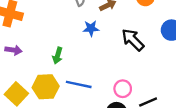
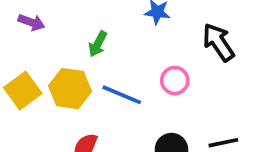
pink circle: (123, 89) -> (175, 81), moved

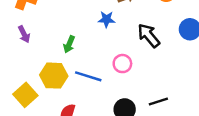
purple arrow: (32, 22) -> (24, 34), turned 49
yellow square: (23, 91) -> (25, 95), moved

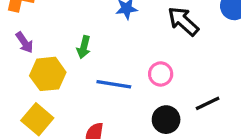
pink circle: (122, 64) -> (161, 74), moved
yellow hexagon: (54, 76) -> (48, 74), moved

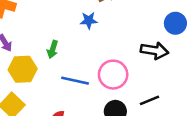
black arrow: (183, 21) -> (154, 51), moved, turned 144
pink circle: (161, 74) -> (113, 75), size x1.5

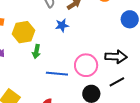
black arrow: (154, 51) -> (116, 57), moved
yellow hexagon: (23, 69) -> (23, 32), moved

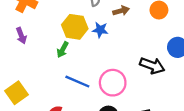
yellow hexagon: (23, 32) -> (75, 27), moved
black arrow: (116, 57) -> (152, 66), moved

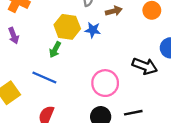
blue line: (77, 82) -> (44, 78), moved

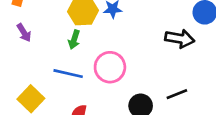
pink circle: (105, 83) -> (110, 67), moved

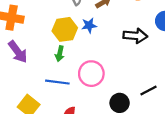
purple arrow: (24, 33) -> (18, 52), size x1.5
black arrow: (180, 39) -> (135, 36), moved

